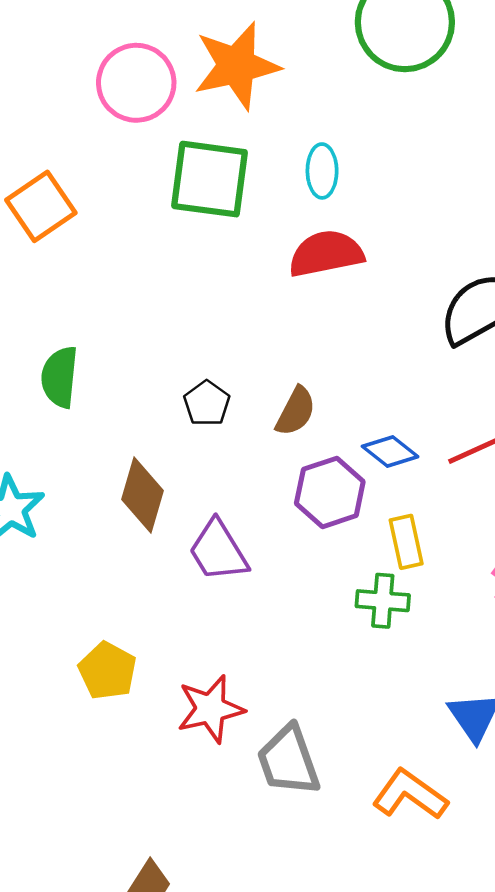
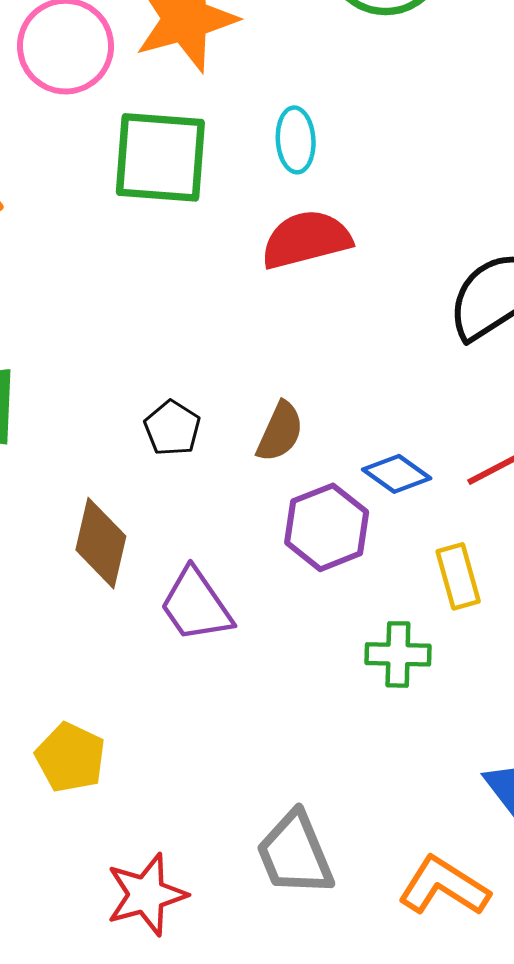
yellow rectangle: (406, 542) -> (458, 576), moved
red star: (211, 709) -> (146, 895), moved

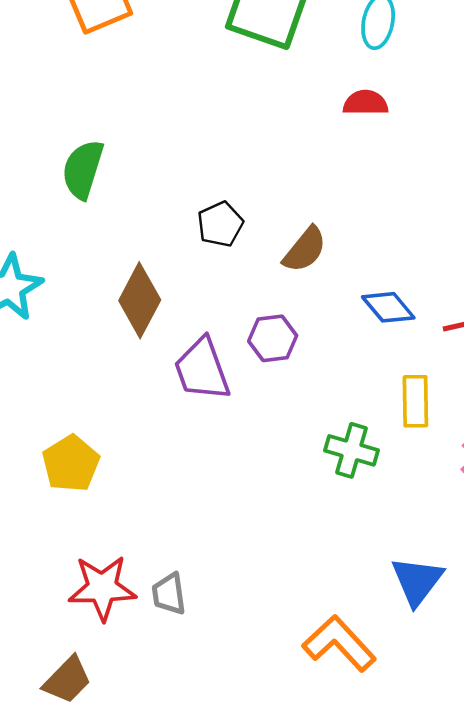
red semicircle: (306, 239) -> (366, 103), size x0.6
purple hexagon: (327, 527) -> (273, 338), moved, size x0.7
gray trapezoid: (295, 854) -> (169, 594), moved, size x0.6

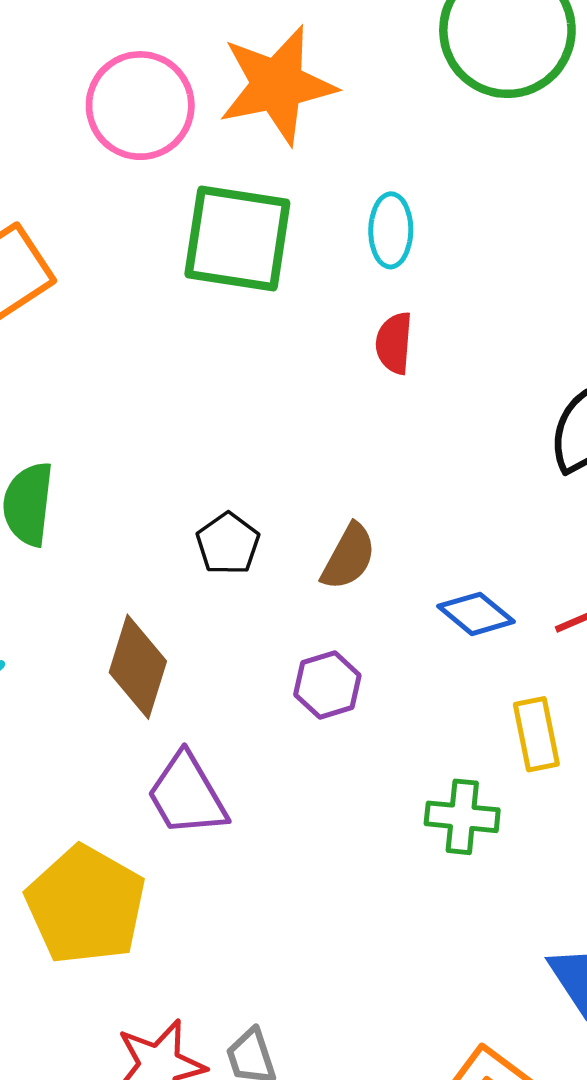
red semicircle: (366, 103) -> (394, 343), turned -75
purple trapezoid: (202, 369) -> (187, 795), moved
yellow pentagon: (71, 464) -> (86, 905), size x1.5

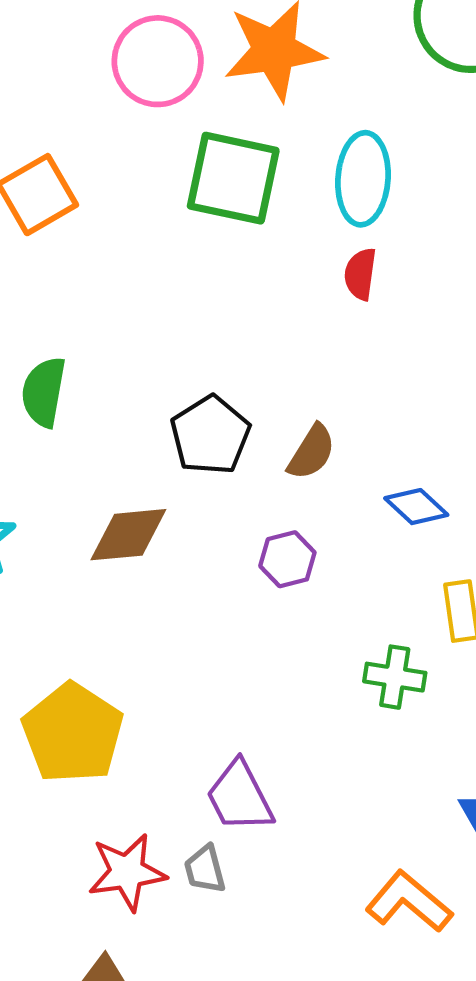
cyan ellipse: (391, 230) -> (363, 179), size x1.5
black pentagon: (228, 544) -> (210, 435), size x1.5
brown diamond: (138, 667) -> (128, 535), turned 64
purple trapezoid: (187, 795) -> (240, 797), moved

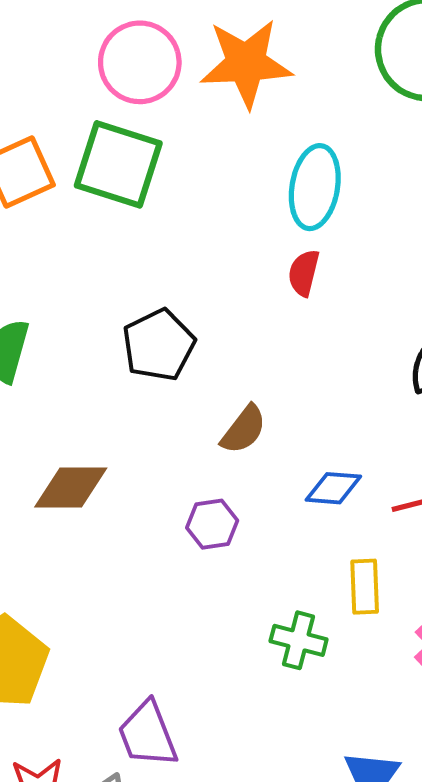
green square: (233, 178) -> (118, 164), moved
black pentagon: (210, 435) -> (159, 345), moved
blue diamond: (416, 507) -> (333, 488), turned -44

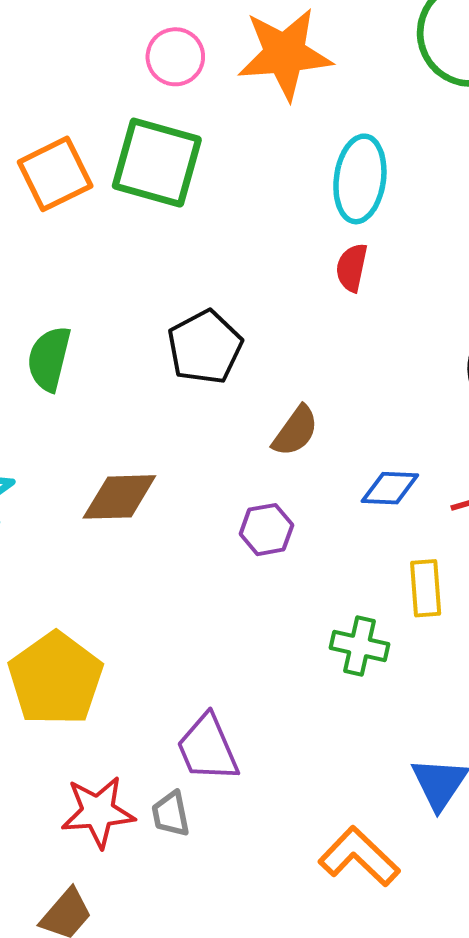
pink circle: (140, 62) -> (175, 57), size x0.7

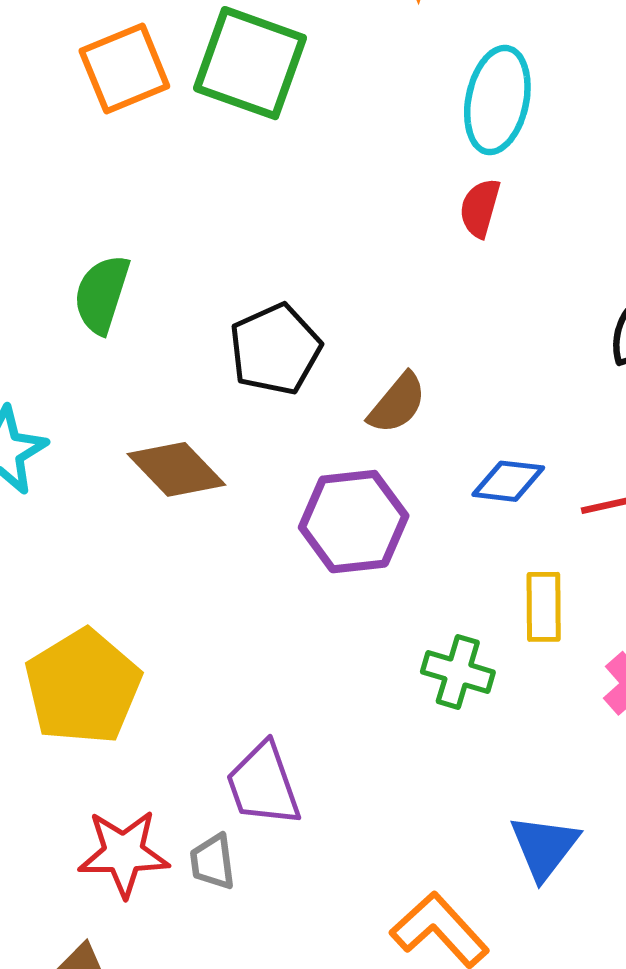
black pentagon: (205, 347) -> (275, 349), moved
brown diamond: (119, 497) -> (176, 469), turned 44
purple hexagon: (266, 530) -> (354, 522), size x1.6

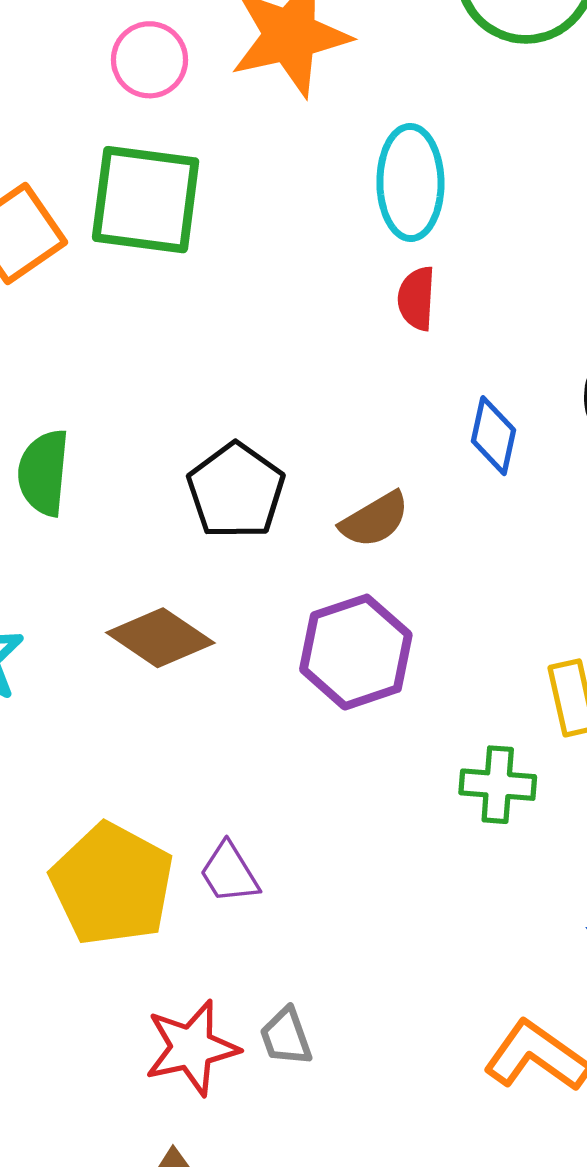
brown semicircle: (397, 403) -> (375, 520), turned 32
blue diamond: (508, 481) -> (494, 436), moved, turned -72
purple trapezoid: (263, 784) -> (229, 873), moved, size x0.7

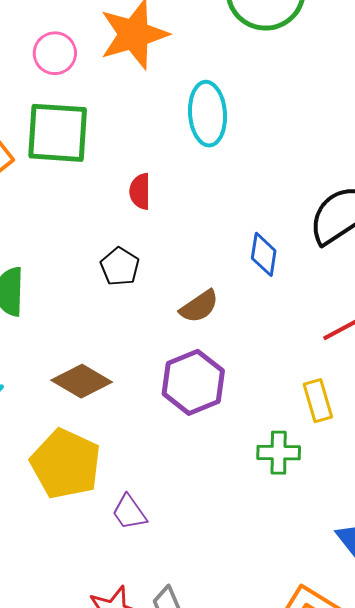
red semicircle: (417, 298) -> (140, 191), moved
black pentagon: (236, 491) -> (120, 267), moved, size x0.7
yellow pentagon: (112, 884) -> (66, 464), moved

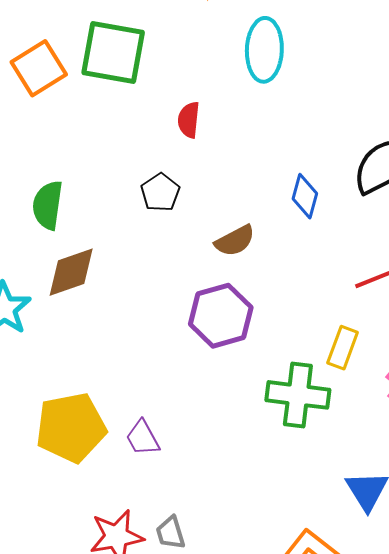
brown diamond: (82, 381) -> (71, 272), moved, turned -56
yellow rectangle: (318, 401) -> (343, 348), turned 30
green cross: (279, 453) -> (298, 395), size x1.5
yellow pentagon: (66, 464) -> (71, 428), moved, turned 30

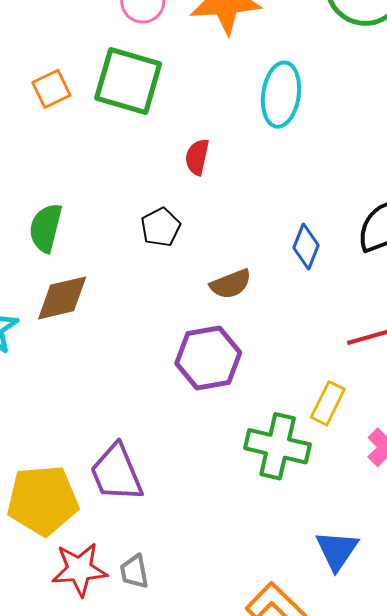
orange square: (39, 68) -> (51, 89), size x0.7
yellow pentagon: (71, 428) -> (43, 500), moved
purple trapezoid: (143, 438) -> (116, 473), size x1.6

